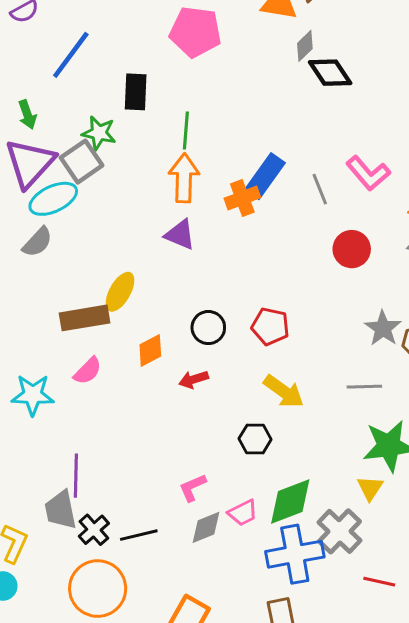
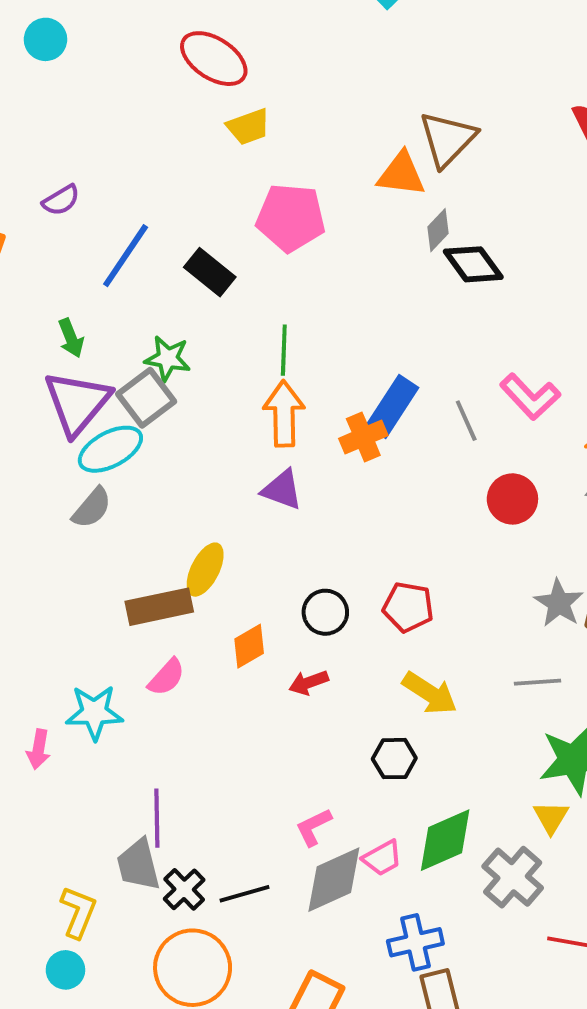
black rectangle: (136, 92) -> (210, 272), moved, turned -51
gray diamond: (206, 527) -> (334, 880), size x1.5
blue cross: (295, 554) -> (415, 942), moved, size x0.7

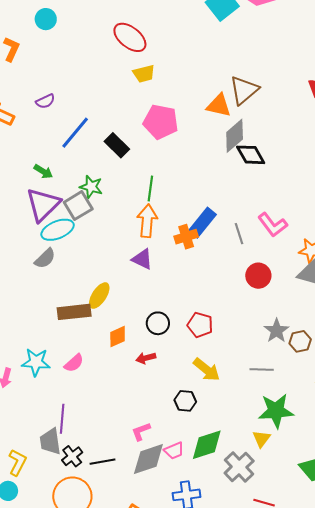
gray diamond: (438, 230) -> (235, 136), size x1.6
green arrow: (71, 338) -> (43, 171), turned -42
pink semicircle: (166, 677) -> (74, 363), moved

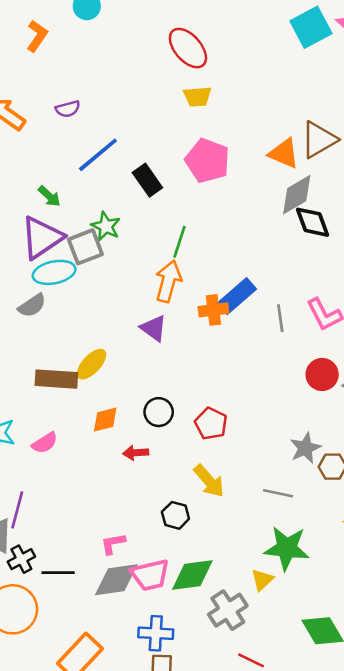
red circle: (258, 276) -> (322, 374), moved
pink trapezoid: (174, 451) -> (150, 575), size x1.5

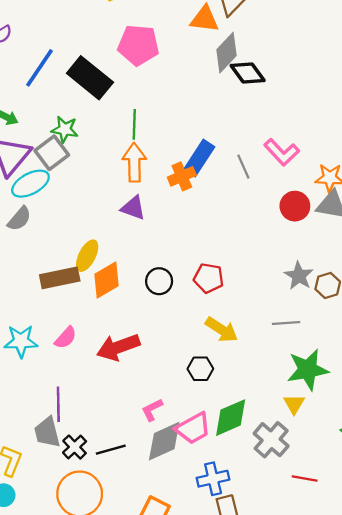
black rectangle: (147, 180) -> (90, 78), size x1.5
orange diamond: (105, 420) -> (106, 280), moved, size x1.4
red arrow: (136, 453) -> (118, 347), moved, size x1.8

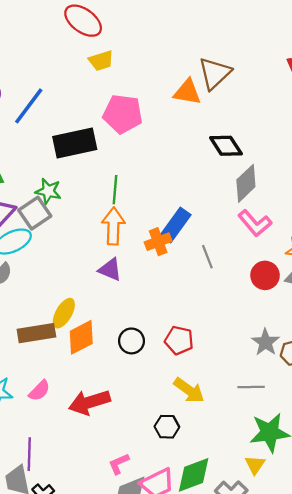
gray diamond: (227, 53) -> (246, 183), moved
blue line: (40, 68) -> (29, 106), moved
black rectangle: (90, 78) -> (75, 143), turned -54
gray line: (243, 167) -> (207, 257), moved

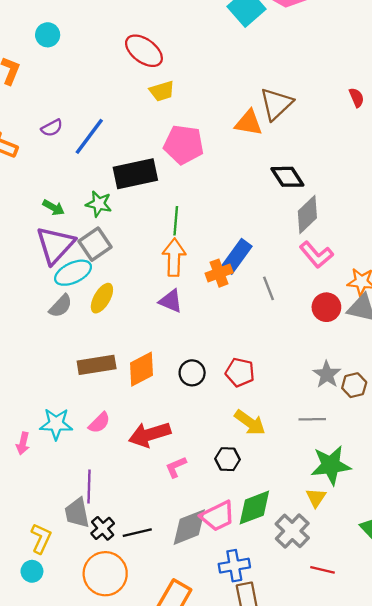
green star: (48, 191) -> (99, 204), moved
yellow ellipse: (64, 313) -> (102, 298), moved
pink L-shape: (119, 464) -> (176, 467), moved

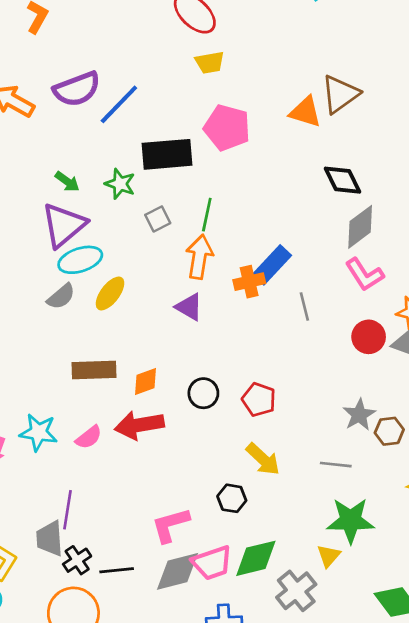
purple semicircle: (52, 128) -> (77, 89), size x1.8
gray square: (95, 244) -> (158, 219), moved, size x0.7
orange diamond: (141, 369) -> (145, 382), size x0.7
red arrow: (150, 434) -> (139, 425), moved
pink L-shape: (176, 467) -> (170, 525), moved, size x1.5

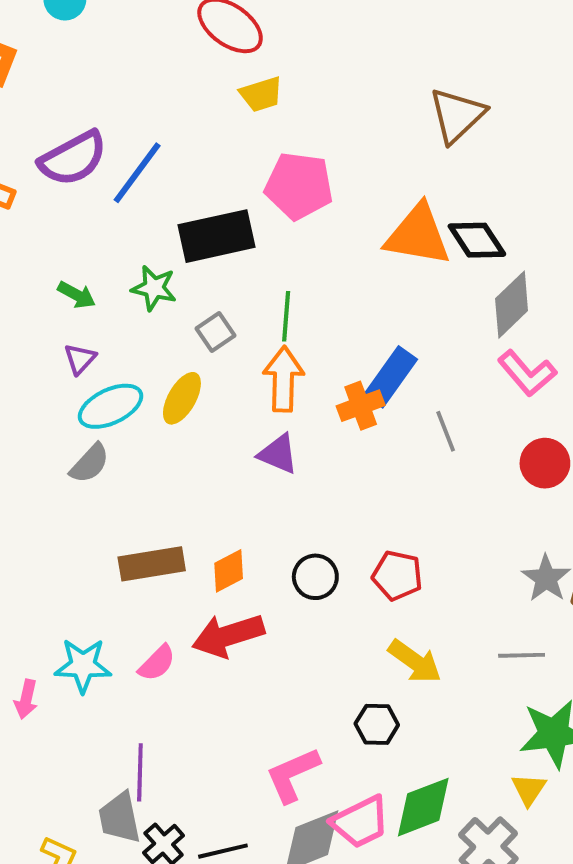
orange triangle: (305, 112) -> (418, 235), moved, size x1.4
purple triangle: (64, 225) -> (80, 359), size x0.5
yellow ellipse: (110, 293) -> (182, 398), moved

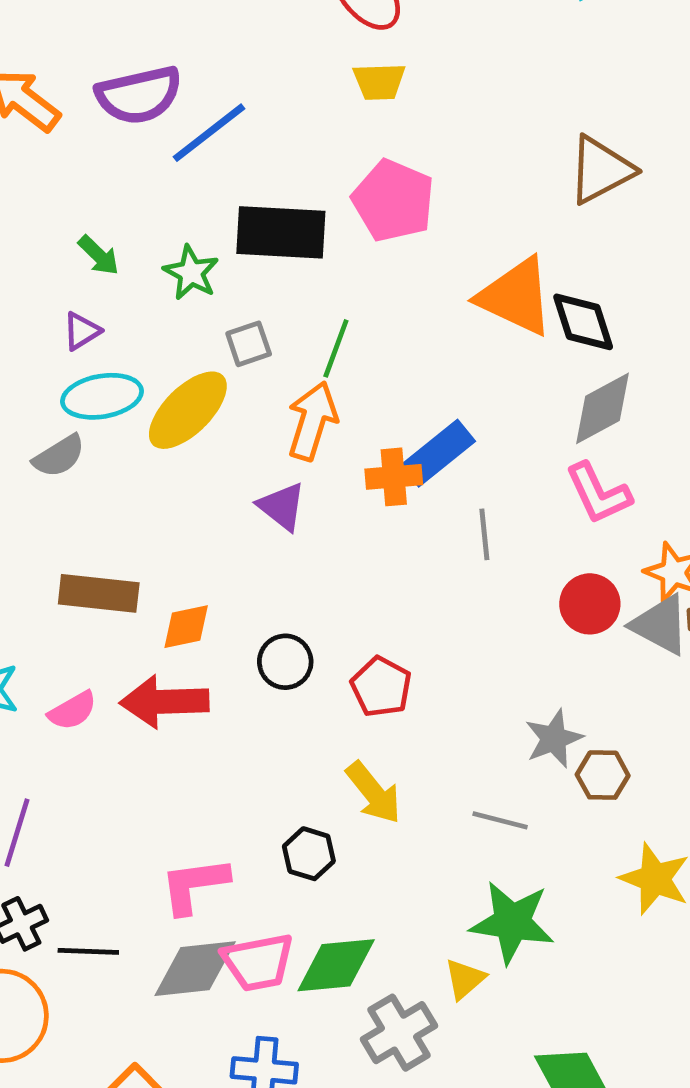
yellow ellipse: (182, 398) -> (188, 410), size x1.4

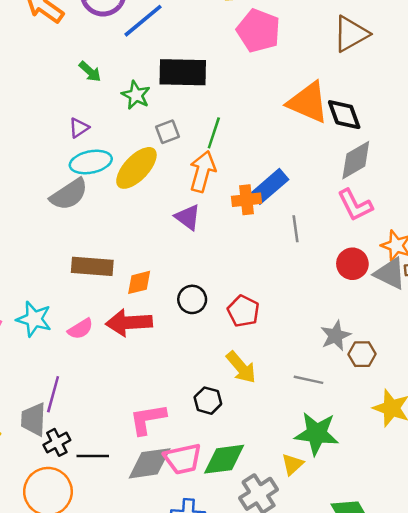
pink pentagon: (393, 201) -> (258, 31), moved
green arrow: (99, 255) -> (90, 72), moved
gray semicircle: (59, 456) -> (69, 194), size x1.4

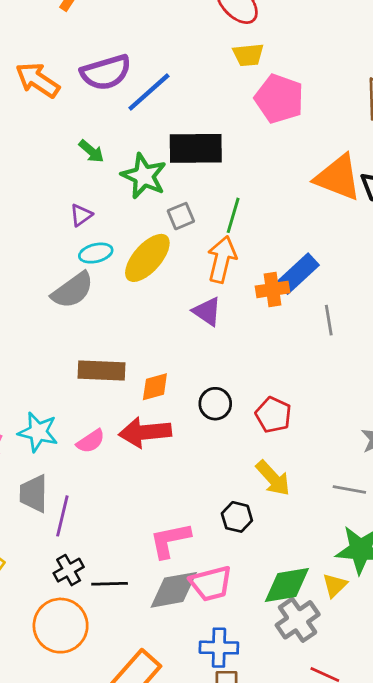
green star: (136, 95) -> (144, 176), size x1.4
cyan ellipse: (91, 162) -> (96, 253), size x0.7
gray trapezoid: (33, 419) -> (34, 494), moved
green diamond: (224, 459) -> (287, 585), moved

